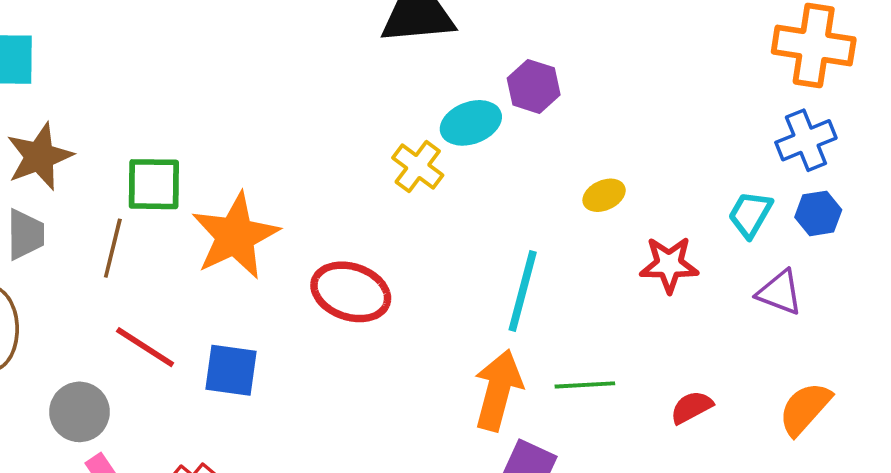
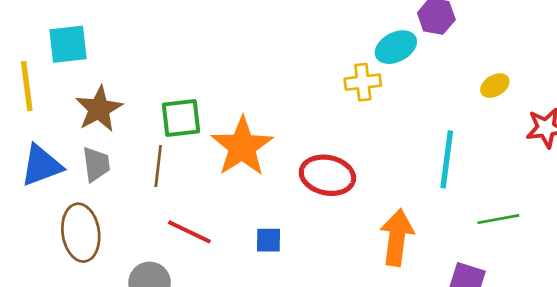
yellow cross: (418, 166) -> (363, 82), turned -36
blue square: (231, 370) -> (269, 240), moved, size x0.7
orange arrow: (498, 390) -> (397, 237), moved

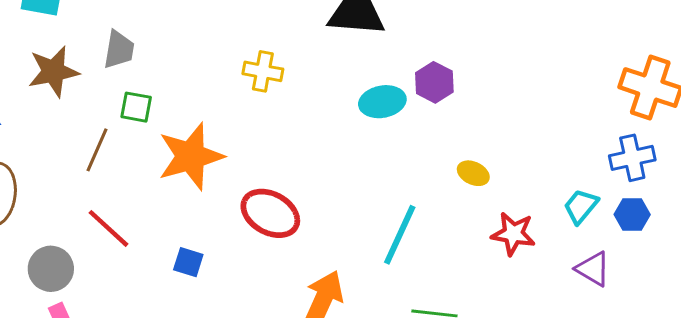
yellow cross: (363, 82) -> (263, 71), moved
yellow ellipse: (495, 86) -> (473, 173), turned 40
green square: (181, 118) -> (136, 107), size x0.7
gray trapezoid: (96, 164) -> (119, 50), moved

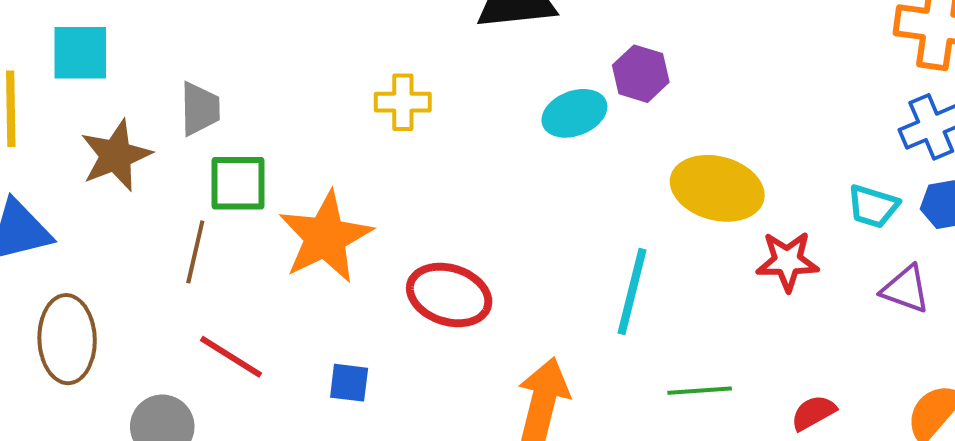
green square: (136, 107) -> (238, 183), size x1.4
yellow ellipse: (473, 173) -> (717, 188), size x2.0
cyan trapezoid: (581, 206) -> (873, 206), turned -102

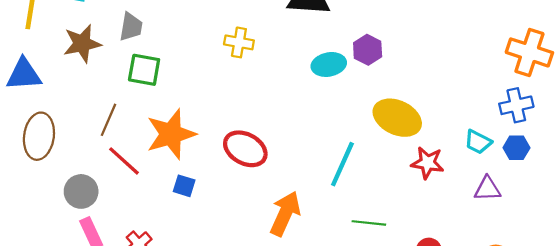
orange star: (325, 237) -> (171, 134), moved
brown line: (195, 252) -> (108, 120), moved
purple triangle: (906, 289) -> (487, 189), turned -32

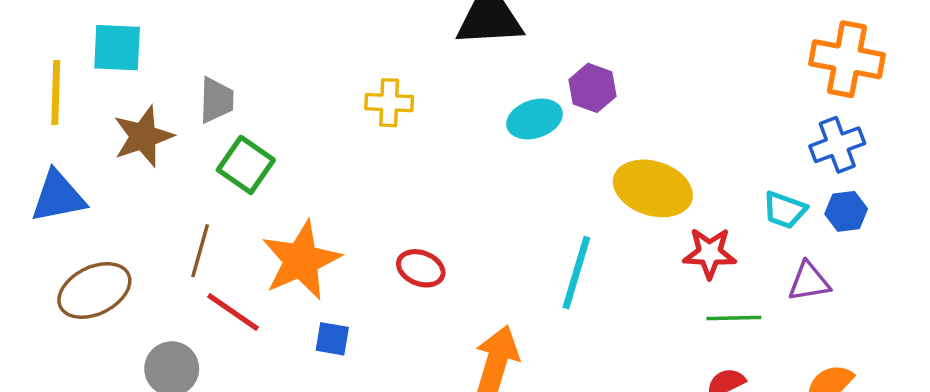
green square: (144, 70) -> (246, 165), turned 32
brown ellipse: (39, 136) -> (94, 291), turned 63
red ellipse: (245, 149) -> (421, 268), size x0.7
green line: (369, 223) -> (734, 318), moved

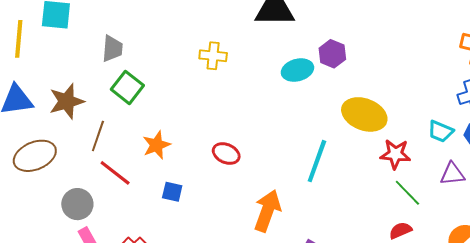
brown star: (143, 136) -> (67, 101), moved
orange star: (301, 260) -> (157, 145), size x0.6
green line: (734, 318) -> (407, 193), turned 44

